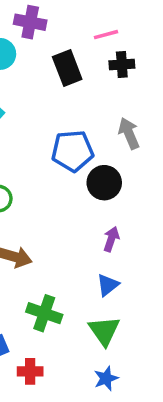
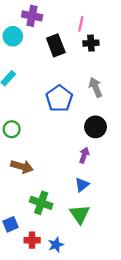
pink line: (106, 35) -> (81, 24), turned -63
blue pentagon: (72, 151) -> (59, 99), turned -30
black circle: (104, 183) -> (96, 127), moved
blue star: (106, 378) -> (56, 245), moved

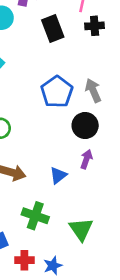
gray arrow: (96, 87) -> (93, 90), moved
black circle: (96, 127) -> (85, 126), moved
blue triangle: (82, 185) -> (58, 175), moved

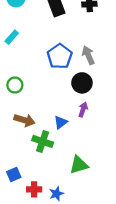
green cross: (35, 216) -> (43, 141), moved
green triangle: (81, 229) -> (79, 165), turned 48

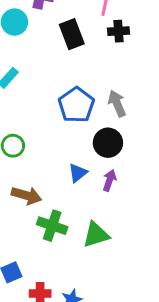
blue triangle: (61, 122) -> (78, 173), moved
green triangle: (79, 165) -> (96, 235), moved

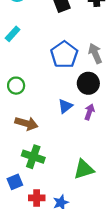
green cross: (52, 226) -> (33, 157), moved
green triangle: (96, 235) -> (84, 169), moved

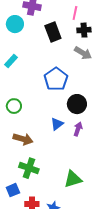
gray arrow: (95, 53) -> (83, 53), moved, turned 144

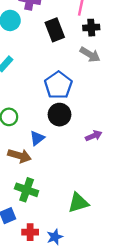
black circle: (77, 104) -> (60, 115), moved
blue triangle: (57, 124) -> (37, 138), moved
purple arrow: (78, 129) -> (94, 136), moved, turned 48

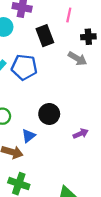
black cross: (91, 28) -> (88, 37), moved
blue pentagon: (58, 85) -> (24, 67), moved, turned -30

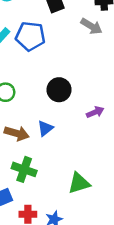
blue triangle: (29, 136) -> (45, 128), moved

